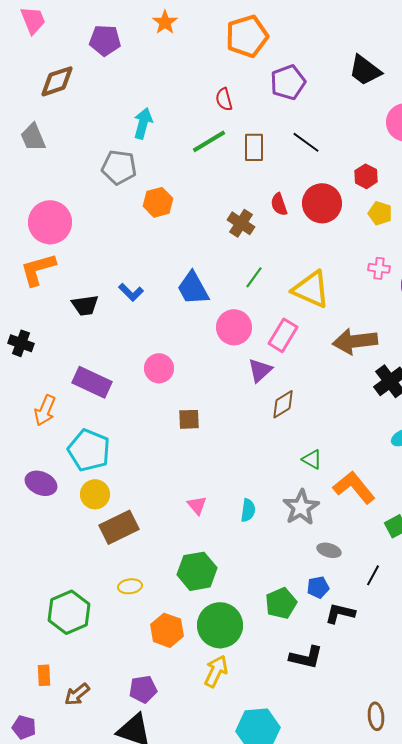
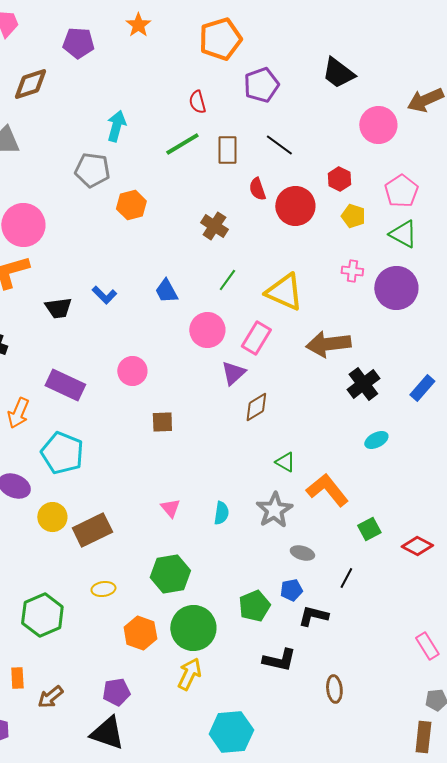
red semicircle: (279, 204) -> (257, 189), moved
blue trapezoid: (193, 288) -> (166, 291), size x0.7
yellow circle: (95, 494) -> (52, 517), moved
brown ellipse: (376, 716) -> (334, 689), moved

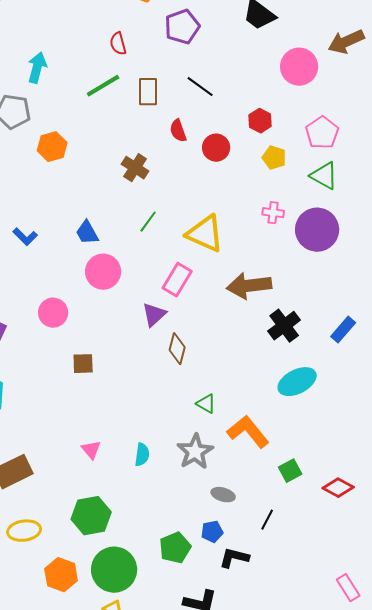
red circle: (295, 206) -> (216, 148), size x0.7
pink circle: (207, 330) -> (103, 272), moved
brown diamond: (256, 407) -> (177, 349), turned -44
cyan ellipse: (376, 440) -> (297, 382), size x1.6
yellow ellipse: (103, 589) -> (24, 531), size x1.4

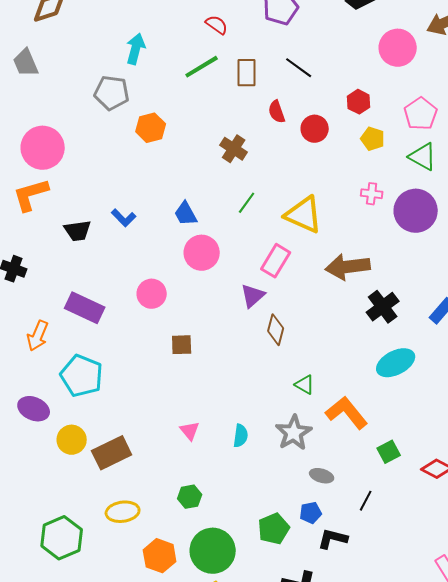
red semicircle: (118, 44) -> (217, 25), turned 140
green hexagon: (91, 516) -> (190, 497), size x0.6

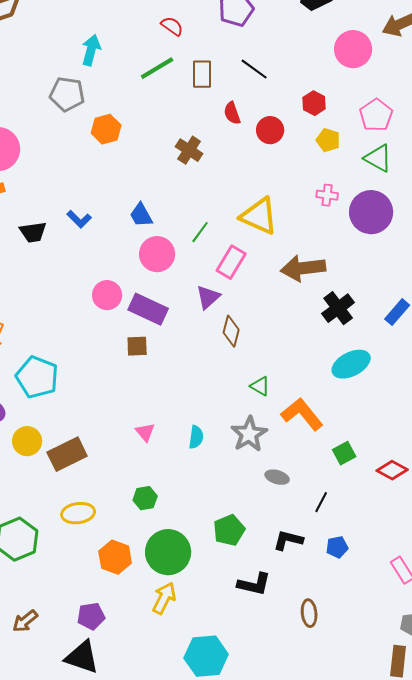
green line: (247, 203) -> (200, 232), moved
purple rectangle: (85, 308) -> (148, 309), moved
blue pentagon: (311, 513) -> (337, 547), moved

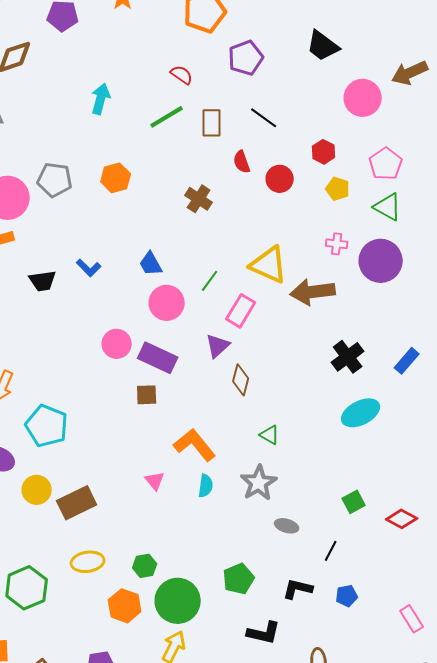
gray pentagon: (67, 94) -> (55, 180), moved
brown arrow: (303, 268) -> (313, 292), moved
orange L-shape: (302, 414) -> (195, 445), moved
green hexagon: (145, 498) -> (145, 566), moved

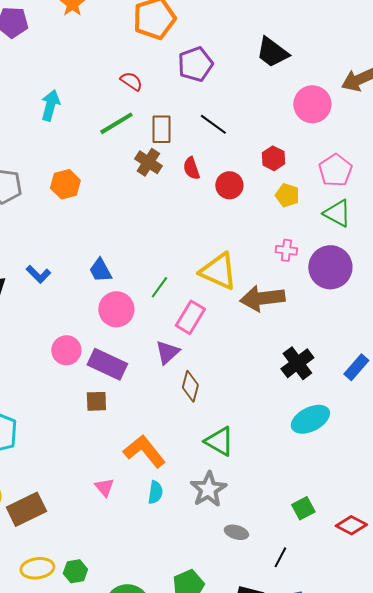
brown cross: (199, 199) -> (148, 162), moved
green triangle: (270, 435) -> (219, 441), size x1.5
green hexagon: (145, 566) -> (75, 571), moved

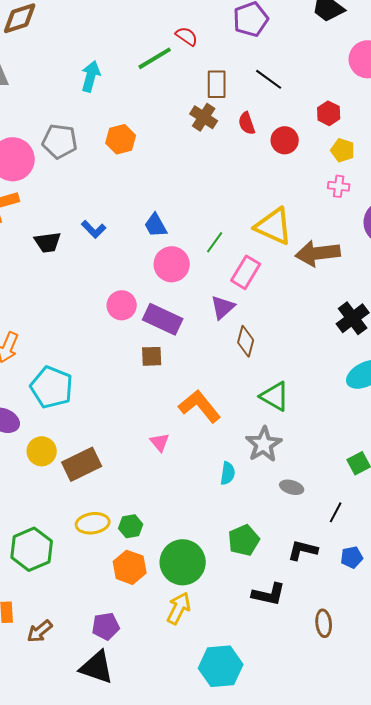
cyan arrow: (50, 105) -> (91, 76), moved
green line: (116, 123) -> (155, 58), moved
pink cross: (286, 250) -> (339, 186), moved
cyan semicircle: (155, 492) -> (228, 473), moved

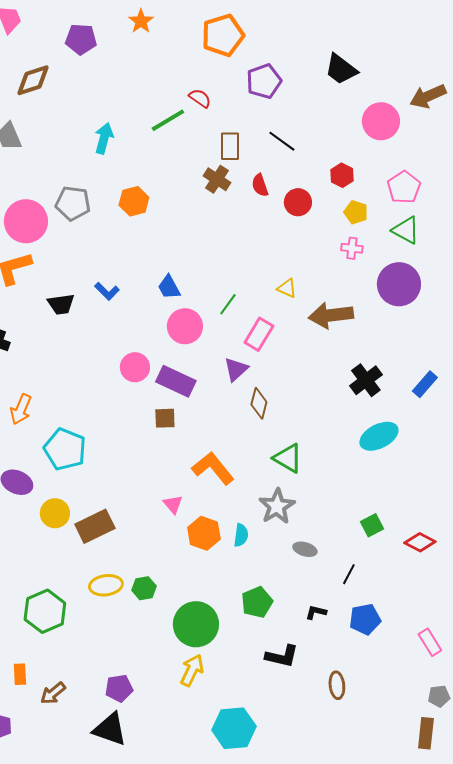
yellow triangle: (274, 226) -> (287, 288), size x0.5
black L-shape: (303, 550) -> (316, 612), size x0.7
blue pentagon: (352, 557) -> (365, 619), size x1.4
orange hexagon: (130, 567) -> (204, 533), moved

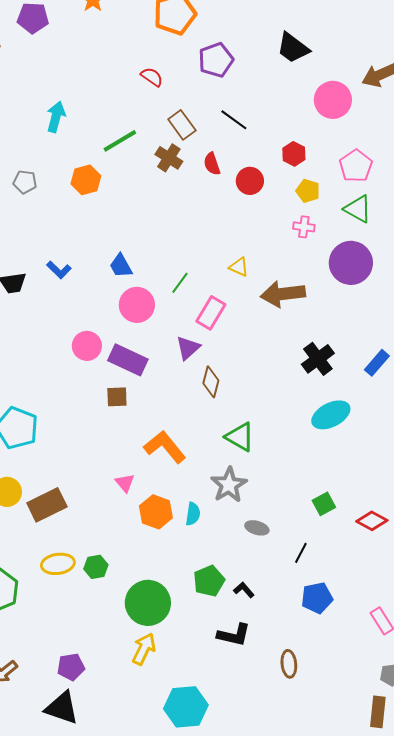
green line: (168, 120) -> (120, 141), moved
brown rectangle: (230, 146) -> (182, 125), turned -36
gray pentagon: (73, 203) -> (25, 182), size x0.7
black L-shape: (316, 612) -> (244, 590), moved, turned 35

